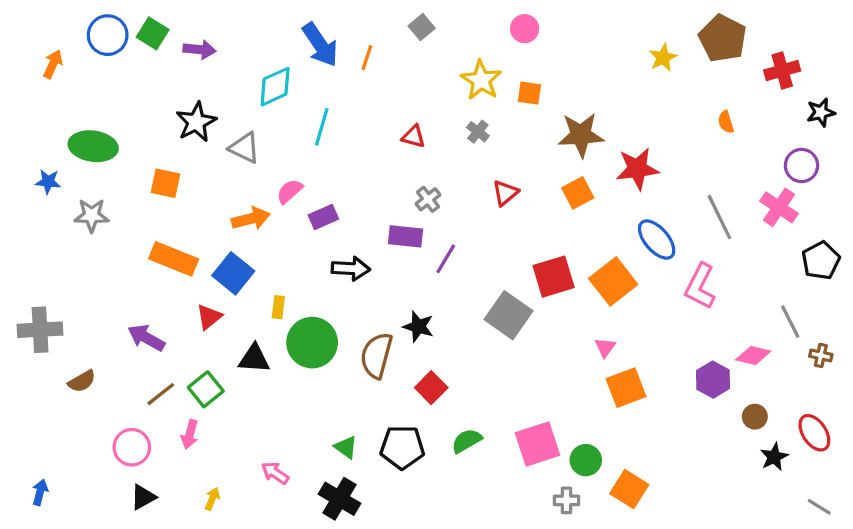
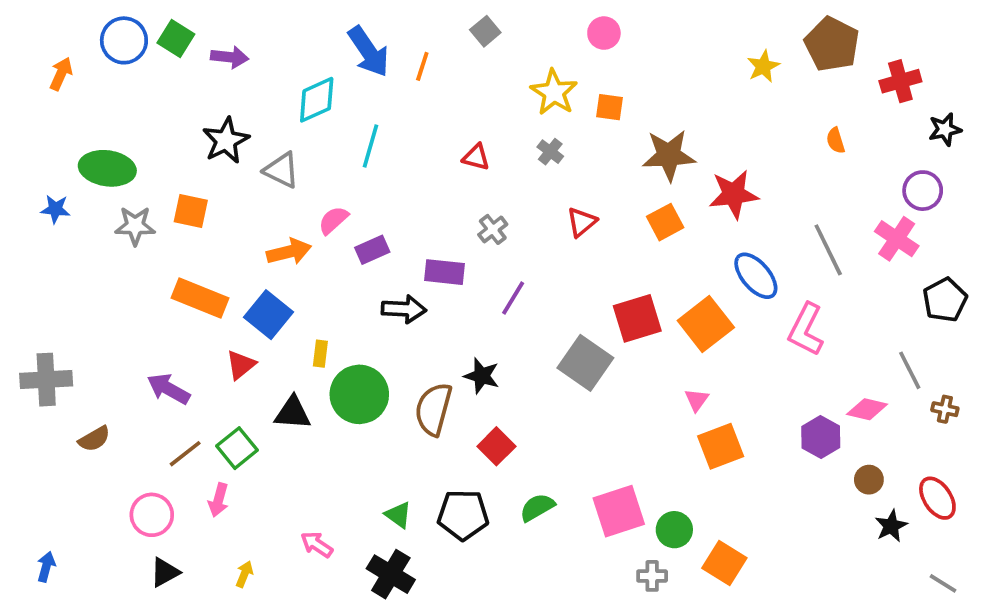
gray star: (92, 215) -> (135, 226), moved
purple rectangle: (405, 236) -> (445, 272), moved

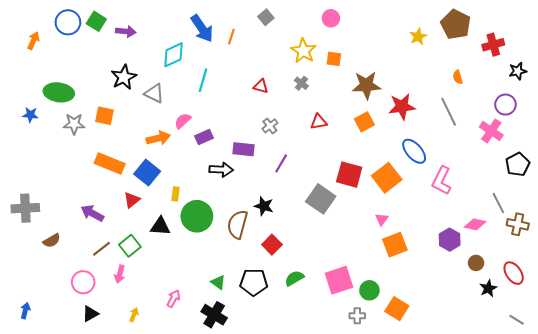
red triangle: (582, 222) -> (319, 122), turned 30
gray line: (828, 250) -> (449, 112), moved
red square: (637, 318) -> (349, 175), turned 32
brown cross: (945, 409) -> (518, 224), size x1.5
pink arrow: (317, 544) -> (174, 298), turned 84

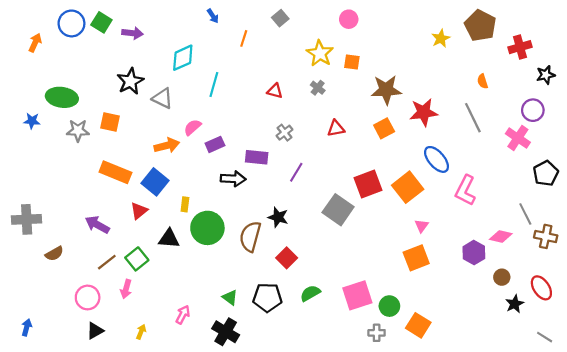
blue arrow: (202, 28) -> (213, 16), moved, size x0.5
red square: (349, 175) -> (368, 184), turned -36
pink triangle: (382, 219) -> (422, 226), moved

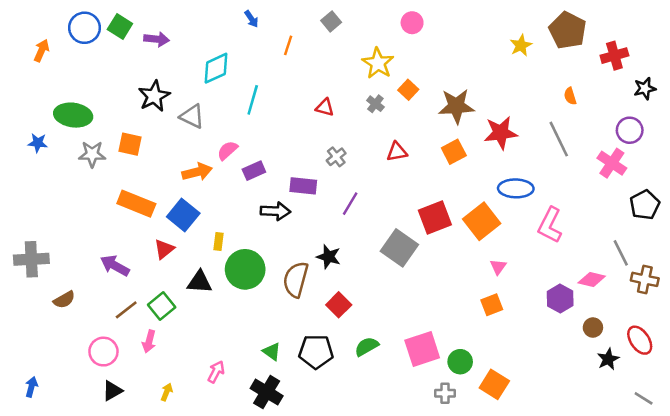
orange square: (352, 62) -> (408, 90), moved, turned 35
blue ellipse: (437, 159) -> (516, 188), turned -48
orange square: (416, 258) -> (492, 305), size x0.7

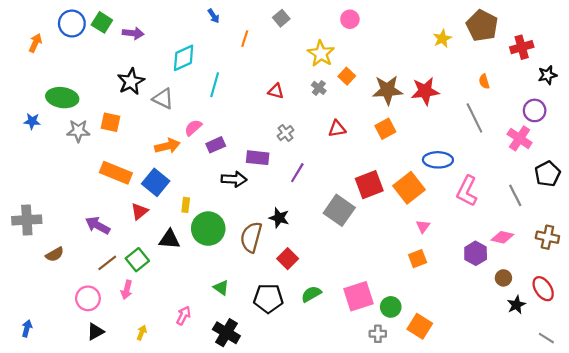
red star: (501, 133) -> (425, 91), moved
gray line: (621, 253) -> (515, 195), moved
green triangle: (272, 352) -> (221, 288), moved

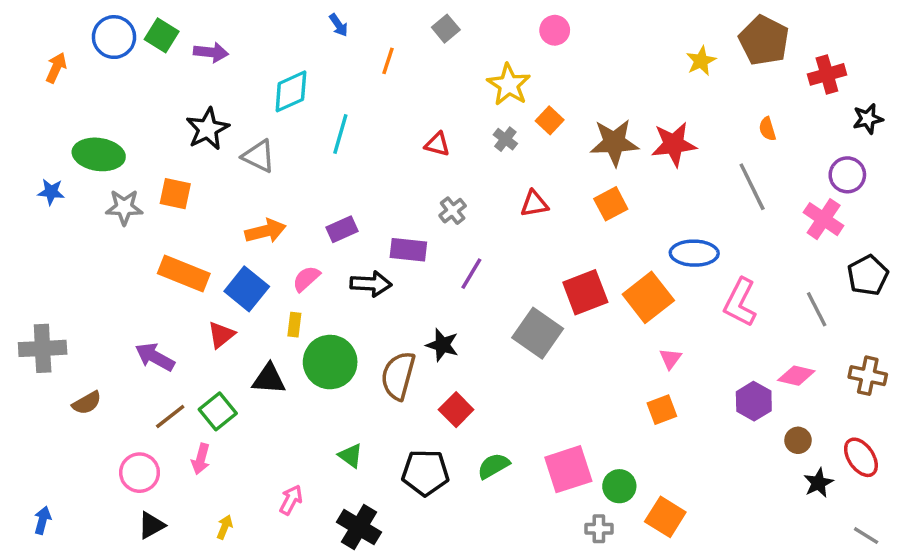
pink semicircle: (193, 128) -> (306, 279), moved

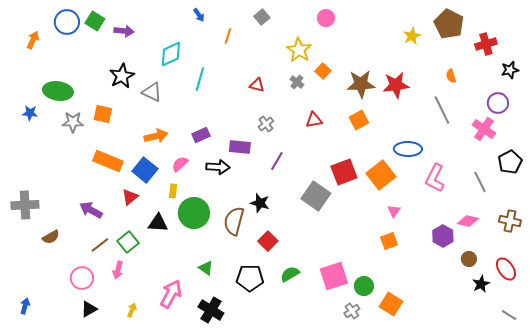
pink arrow: (291, 500) -> (171, 294), size x1.6
gray cross: (599, 529) -> (352, 311), turned -35

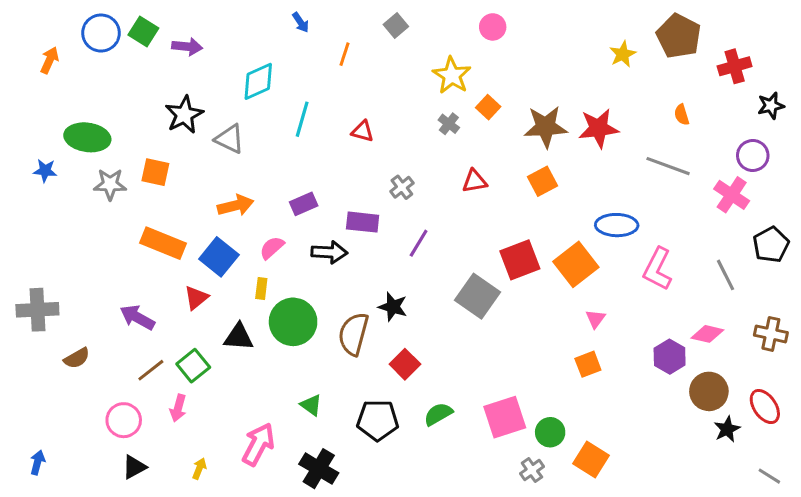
red triangle: (257, 85) -> (363, 131), moved
gray line: (442, 110) -> (668, 166), turned -44
brown circle: (469, 259) -> (709, 391), size x1.6

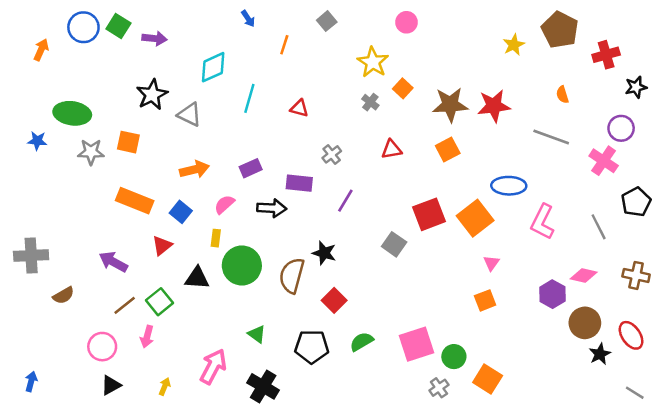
blue square: (219, 257) -> (181, 212), size x0.7
gray square: (478, 296) -> (394, 244), size x0.7

